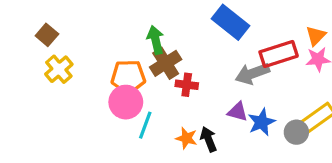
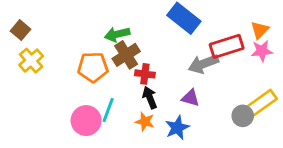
green arrow: (156, 40) -> (117, 34), turned -90
pink circle: (126, 102) -> (86, 121), moved
blue star: (262, 122) -> (177, 128), moved
black arrow: (209, 139) -> (150, 98), moved

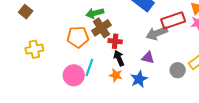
yellow cross: (31, 61) -> (34, 49), moved, turned 30
gray circle: (243, 116) -> (178, 70), moved

